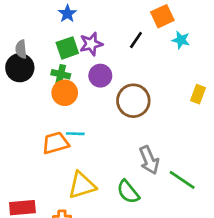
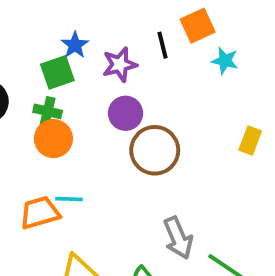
blue star: (67, 14) -> (75, 45), moved
black line: (136, 40) -> (163, 45), moved, turned -48
purple star: (91, 44) -> (120, 65), moved
purple circle: (100, 76) -> (126, 113), moved

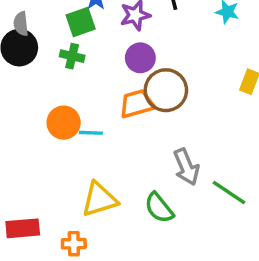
orange circle: (53, 139) -> (64, 123), moved
orange trapezoid: (40, 213) -> (137, 104), moved

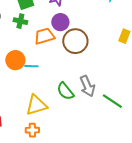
orange trapezoid: (137, 104) -> (44, 36), moved
green semicircle: (159, 208) -> (65, 91), moved
orange cross: (74, 244) -> (32, 130), moved

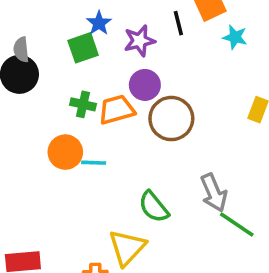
green cross: (20, 21) -> (83, 104), moved
gray arrow: (87, 86) -> (214, 193), moved
yellow triangle: (36, 105) -> (127, 248), moved, turned -30

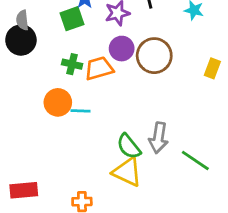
brown circle: (171, 119) -> (154, 56), moved
gray arrow: (214, 193) -> (158, 138), moved, turned 32
yellow triangle: (127, 248) -> (127, 172), moved, turned -48

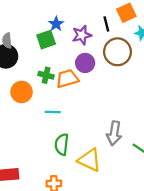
brown circle: (154, 56) -> (117, 52), moved
orange circle: (58, 102) -> (22, 92), moved
green semicircle: (129, 146) -> (62, 144), moved, turned 45

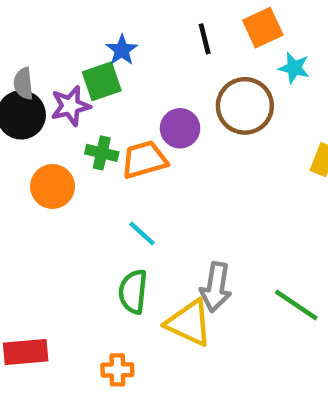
black line: (106, 24) -> (205, 39), moved
purple star: (82, 35) -> (70, 106), moved
cyan line: (53, 112) -> (142, 233), moved, turned 40
gray arrow: (114, 133) -> (216, 287), moved

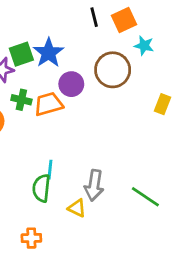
black line: (205, 39) -> (94, 17), moved
blue star: (122, 50) -> (48, 53), moved, size x1.5
cyan line: (142, 233) -> (50, 170), moved, turned 54
yellow triangle: (189, 323) -> (77, 208), size x0.6

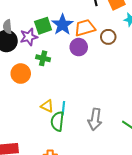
brown circle: (113, 70) -> (108, 37), size x0.6
orange trapezoid: (48, 104) -> (85, 28), moved
yellow triangle: (77, 208) -> (47, 106), moved

